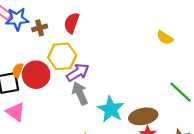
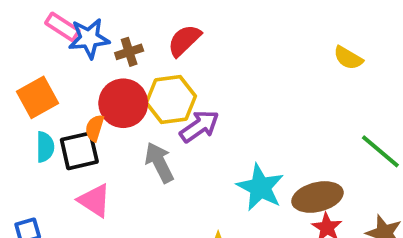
red semicircle: (72, 23) -> (184, 40), turned 30
red circle: (36, 75) -> (123, 103), moved
gray arrow: (80, 93) -> (159, 162), moved

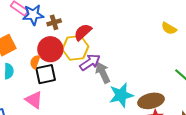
red semicircle: (184, 40) -> (83, 32), moved
black square: (79, 151) -> (46, 74), moved
gray arrow: (159, 162) -> (103, 73), moved
cyan star: (260, 187) -> (121, 95), turned 30

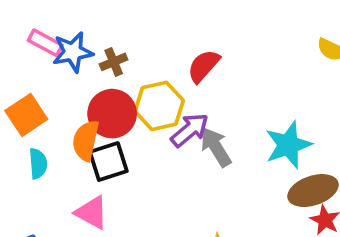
red semicircle: (83, 32) -> (204, 66), moved
orange semicircle: (35, 62) -> (86, 141), size x1.5
cyan star: (121, 95) -> (288, 145), moved

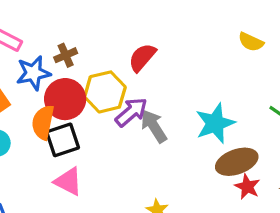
blue star: (73, 52) -> (33, 73), moved
pink triangle: (92, 213) -> (68, 182), moved

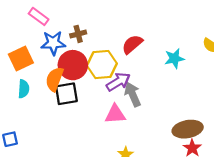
cyan star: (215, 123) -> (174, 58), moved, size x0.7
pink triangle: (68, 182) -> (115, 114), moved, turned -40

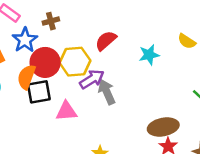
brown cross: (78, 34) -> (51, 21), moved
blue star: (53, 43) -> (25, 40), turned -30
pink triangle: (115, 114) -> (66, 111), moved

